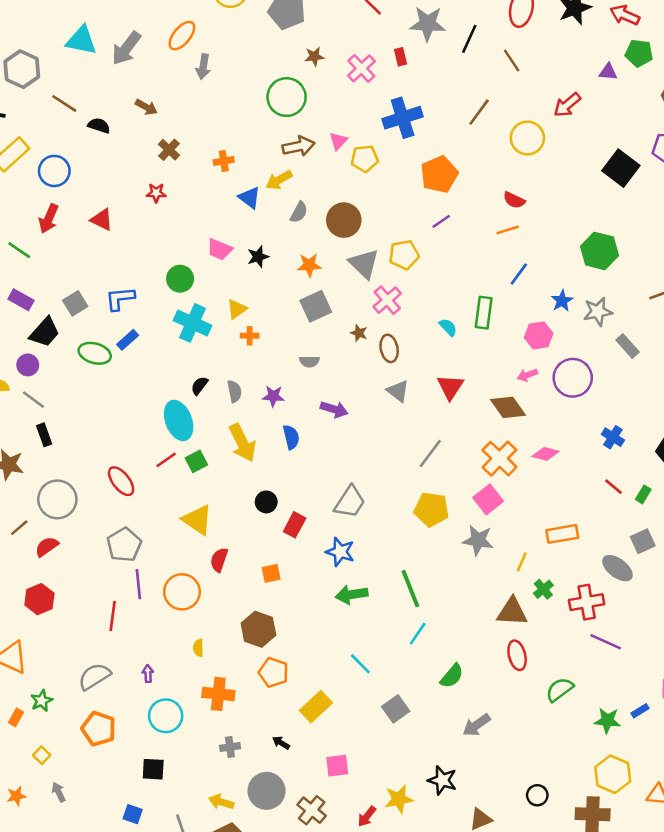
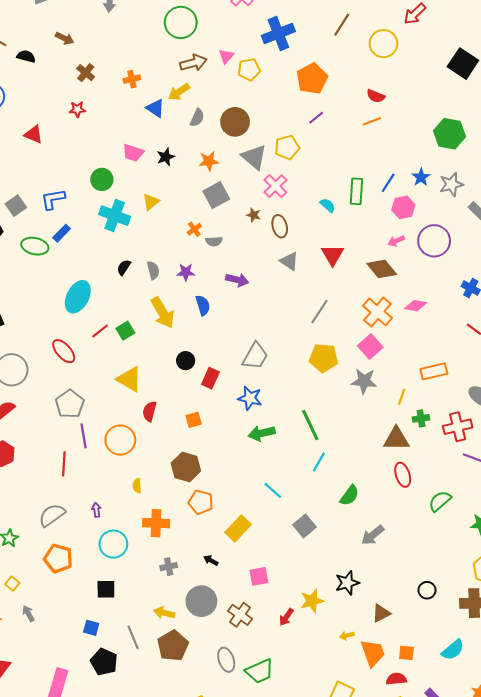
blue line: (519, 274) -> (388, 183), moved
orange cross: (250, 336) -> (194, 229), moved, turned -32
cyan ellipse: (179, 420) -> (78, 297), moved, turned 52
green cross: (543, 589) -> (421, 418), turned 35
black star: (442, 780) -> (347, 583), turned -30

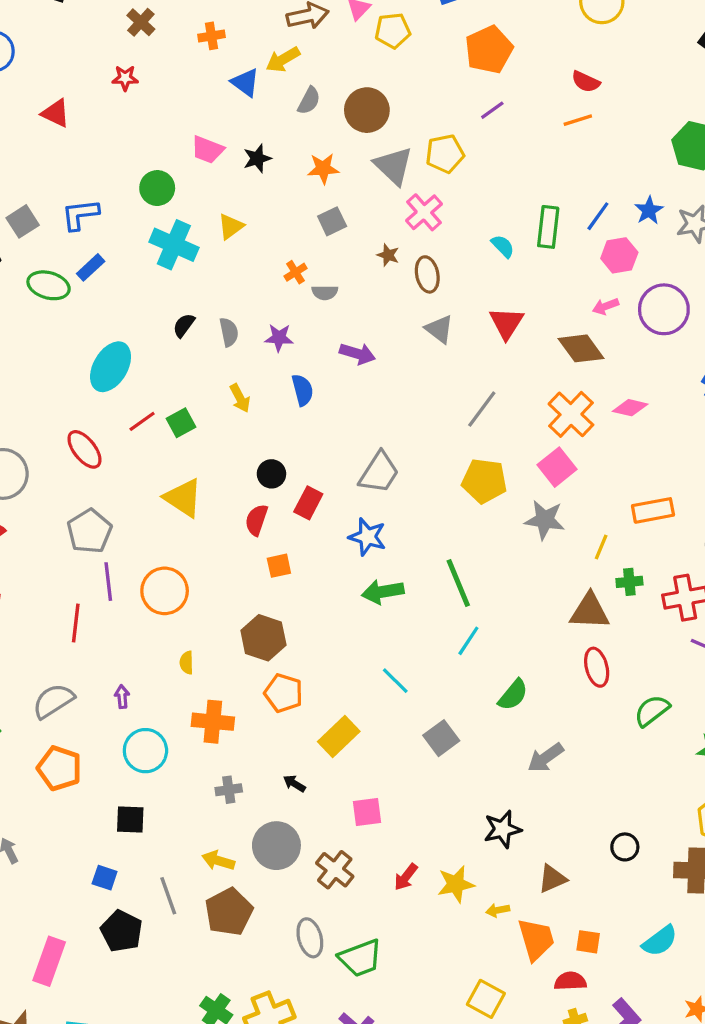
gray square: (216, 195) -> (332, 221), size x0.7
yellow arrow: (163, 313) -> (240, 398), size x0.6
red semicircle: (150, 411) -> (256, 520), moved
yellow star: (312, 601) -> (456, 884), moved

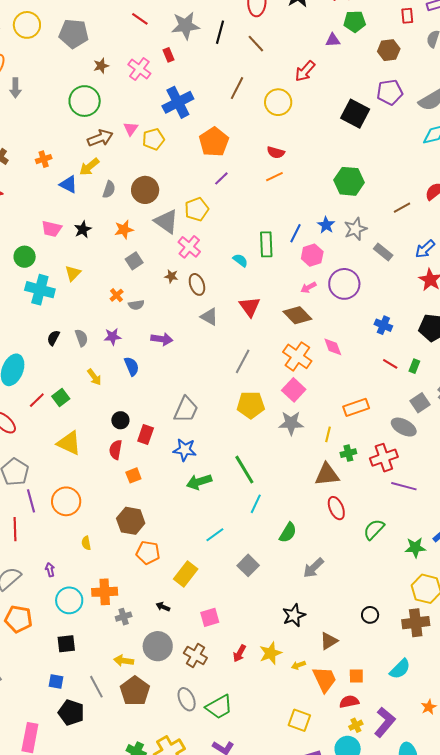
pink diamond: (630, 408) -> (333, 347), turned 65
cyan line: (395, 681) -> (215, 535), turned -72
orange cross: (213, 722) -> (105, 592), moved

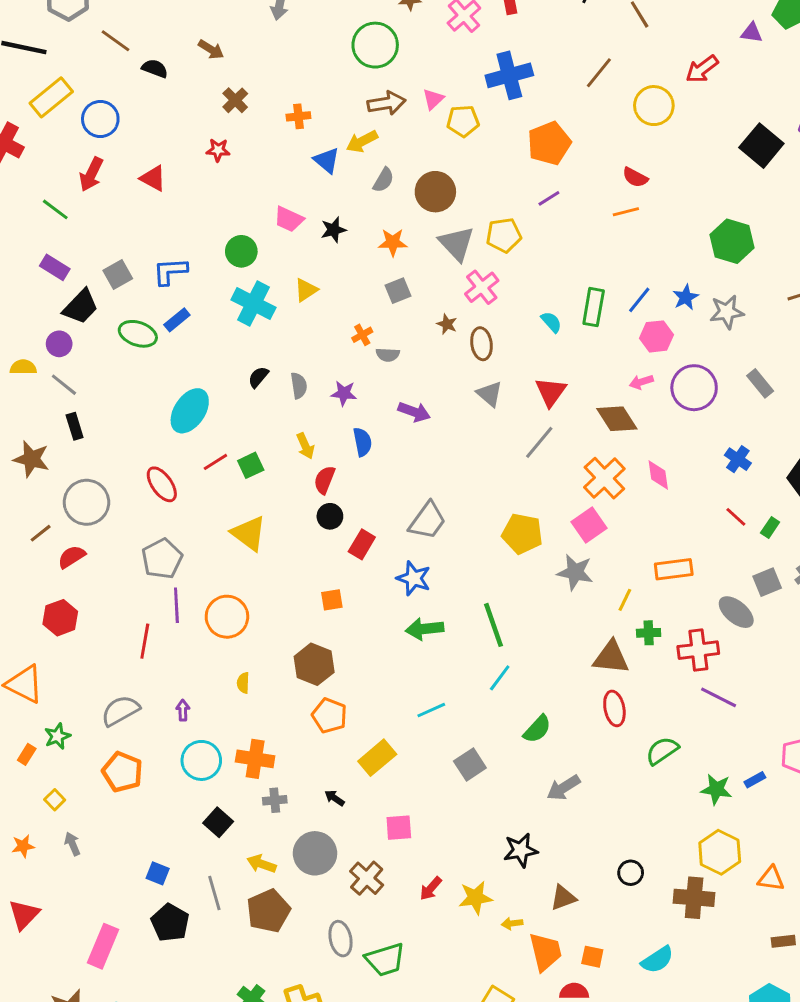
gray rectangle: (383, 252) -> (760, 383), moved
gray line: (243, 361) -> (539, 442), moved
red semicircle: (116, 450) -> (325, 480), moved
black square: (66, 644) -> (218, 822), moved, turned 36

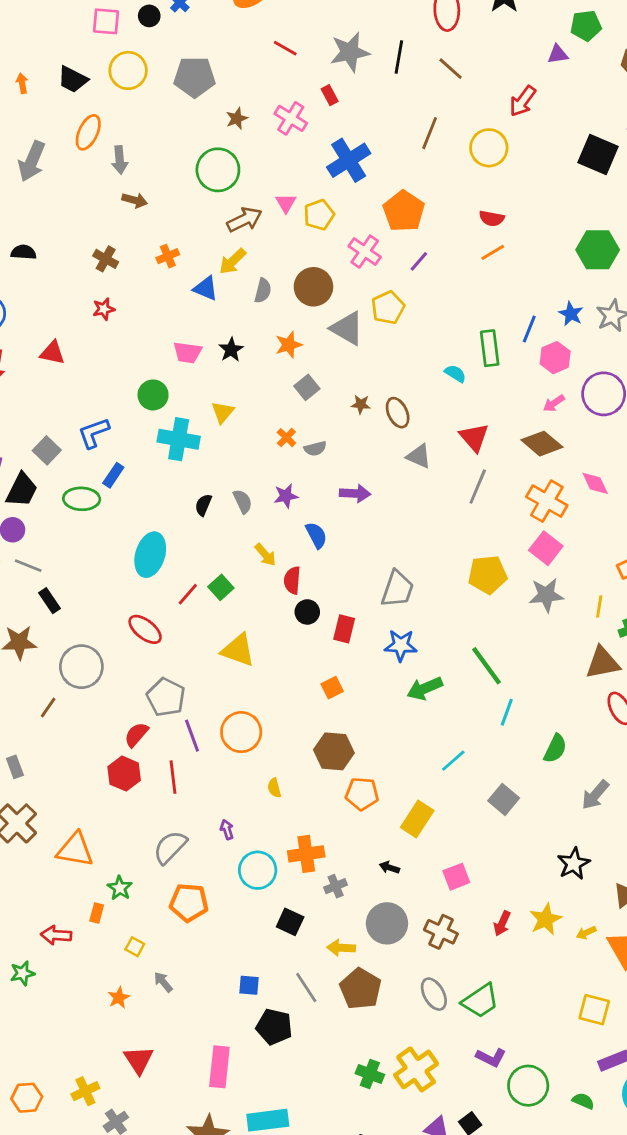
brown arrow: (211, 49) -> (135, 200), moved
pink cross: (482, 287) -> (365, 252), moved
red semicircle: (72, 557) -> (136, 735), moved
red hexagon: (60, 618) -> (124, 774), moved

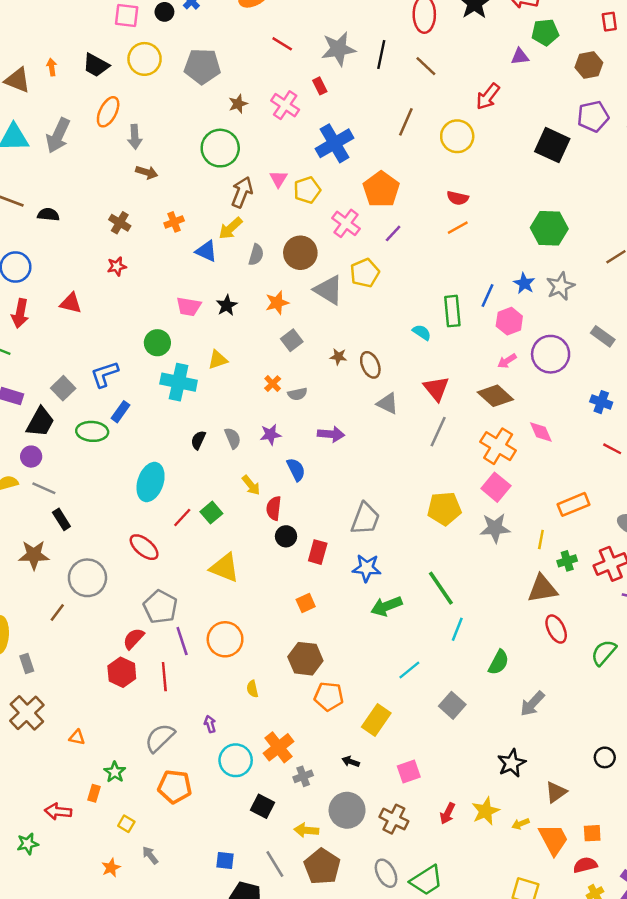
brown arrow: (244, 220) -> (242, 192), turned -44
yellow triangle: (223, 412) -> (218, 360), turned 30
orange triangle: (75, 850) -> (77, 737), size x0.5
orange cross: (306, 854) -> (278, 747), turned -32

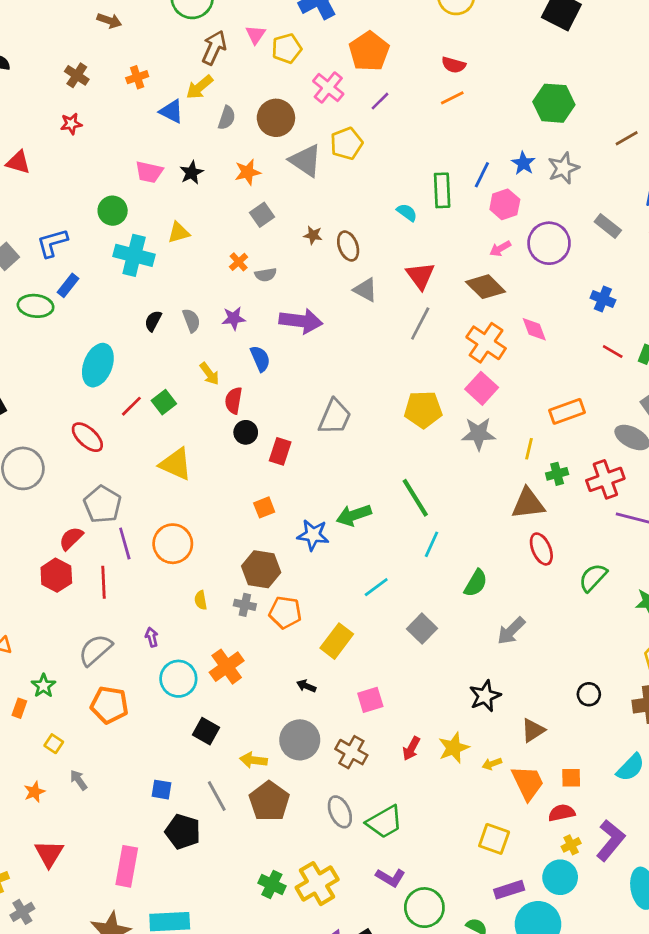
purple arrow: (331, 434) -> (301, 321), size x1.4
blue star: (367, 568) -> (313, 535), moved
gray cross: (303, 776) -> (245, 605), moved, turned 30

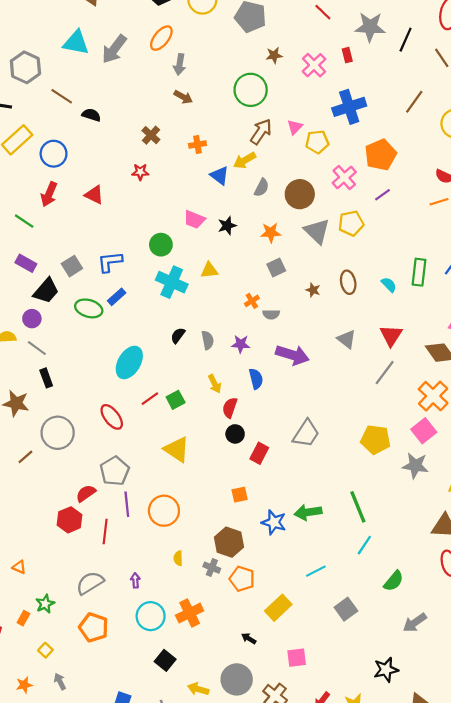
brown ellipse: (348, 246) -> (348, 282), moved

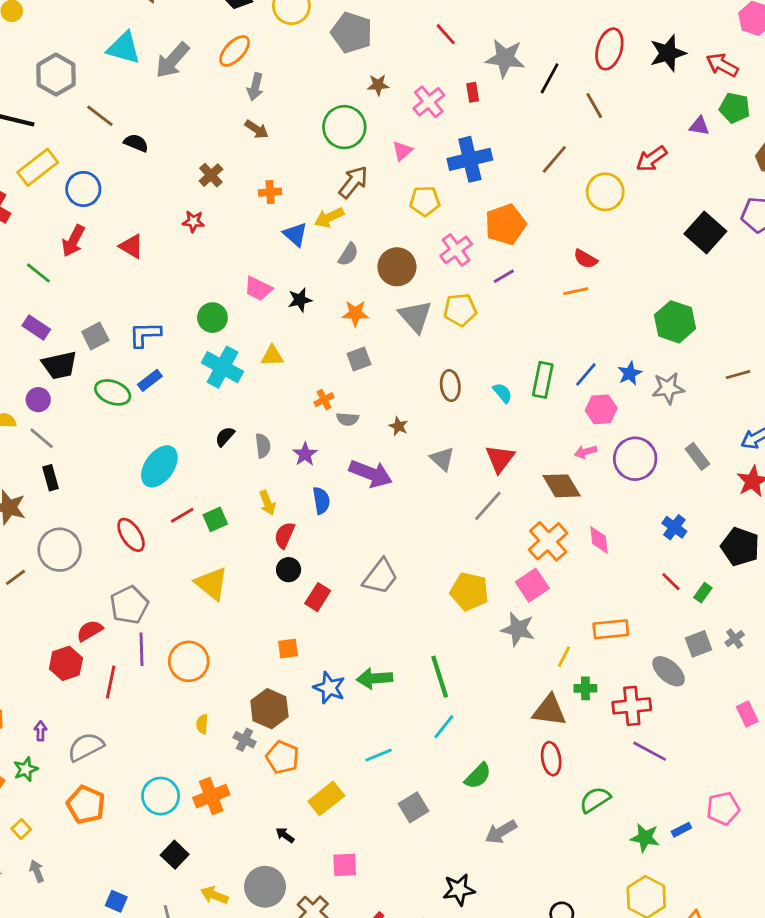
pink triangle: (295, 127) -> (402, 151), moved
brown star: (313, 290) -> (398, 426), moved
black trapezoid: (46, 291) -> (59, 365), turned 32
purple star: (241, 344) -> (305, 454), turned 30
purple arrow: (135, 580) -> (41, 731), moved

